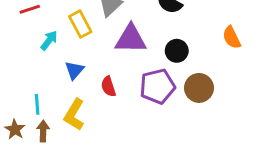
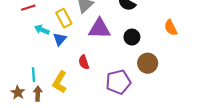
cyan arrow: (49, 40) -> (42, 30), turned -104
blue triangle: (74, 70) -> (60, 39), moved
purple pentagon: (157, 86) -> (118, 82), moved

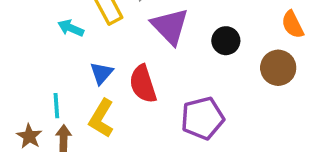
purple triangle: (99, 29) -> (170, 26), turned 45
blue triangle: (60, 39) -> (101, 73), moved
red semicircle: (84, 62) -> (143, 84), size x1.5
brown circle: (148, 63) -> (278, 68), moved

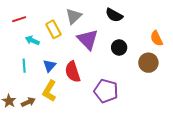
cyan line: (56, 106) -> (24, 66), moved
purple pentagon: (202, 118) -> (106, 91), turned 30
brown arrow: (64, 138) -> (28, 102), turned 64

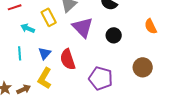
brown circle: (148, 63) -> (143, 67), moved

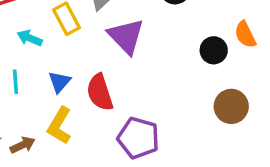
black circle: (114, 35) -> (214, 50), moved
purple pentagon: (101, 78) -> (138, 138), moved

